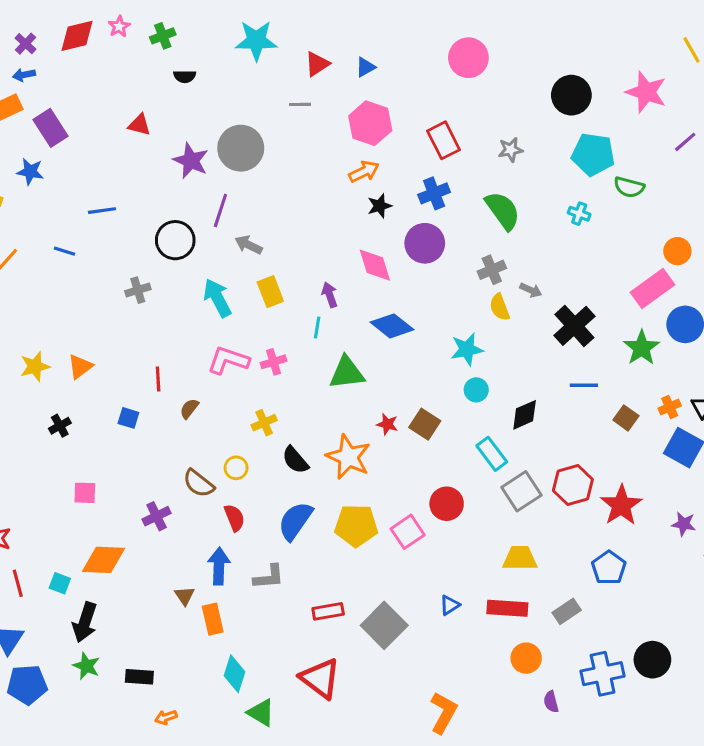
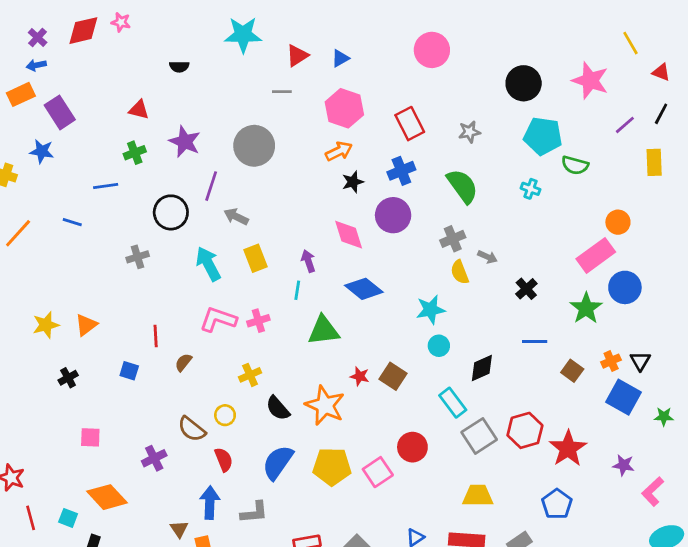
pink star: (119, 27) -> (121, 22), turned -30
green cross: (163, 36) -> (135, 153), moved
gray circle: (241, 148) -> (254, 146), moved
black cross: (574, 326) -> (526, 289), size x0.6
orange diamond: (103, 560) -> (107, 497), turned 45

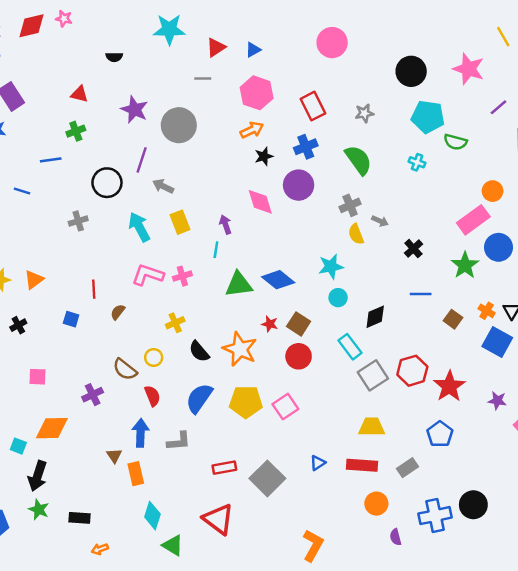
purple star: (185, 142) -> (134, 110), moved
blue diamond: (364, 289) -> (278, 280), moved
orange cross: (611, 361) -> (487, 311), turned -35
red circle: (412, 447) -> (299, 356), moved
orange diamond: (107, 497) -> (52, 428), turned -48

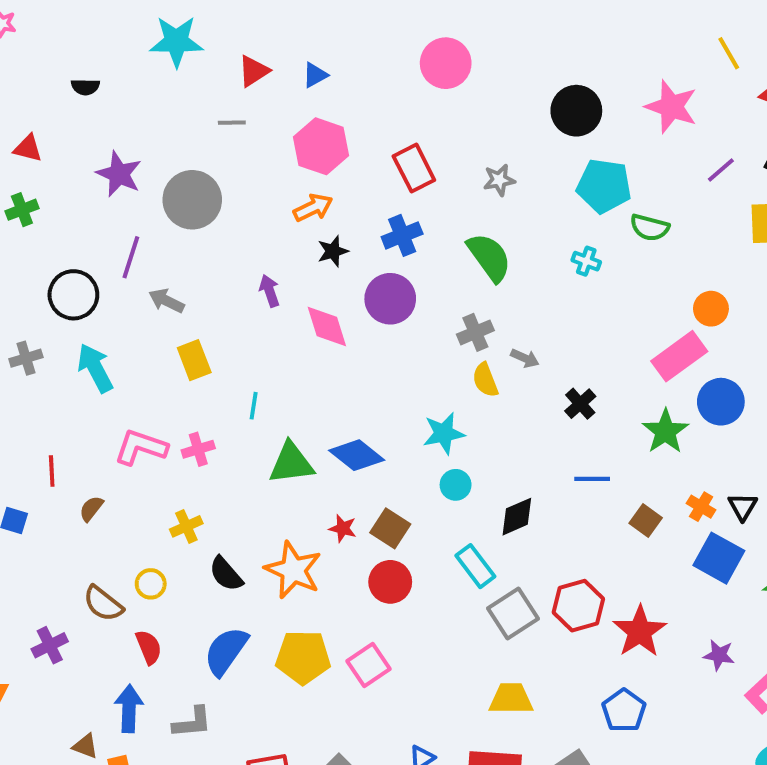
purple arrow: (225, 225) -> (269, 291), moved
cyan arrow: (139, 227) -> (95, 368), moved
brown triangle: (114, 456) -> (85, 746), turned -35

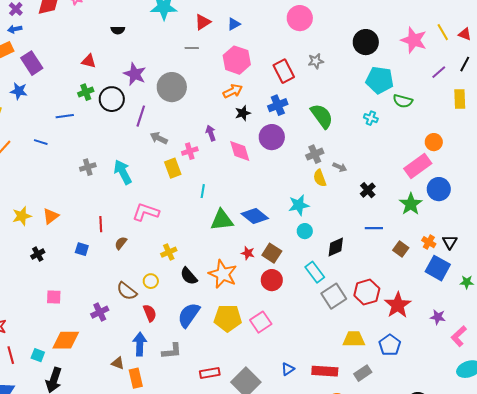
yellow line: (729, 53) -> (443, 32), moved
gray star: (499, 180) -> (316, 61), moved
black circle: (73, 295) -> (112, 99), moved
pink cross: (198, 449) -> (190, 151), moved
yellow trapezoid: (511, 699) -> (354, 339), moved

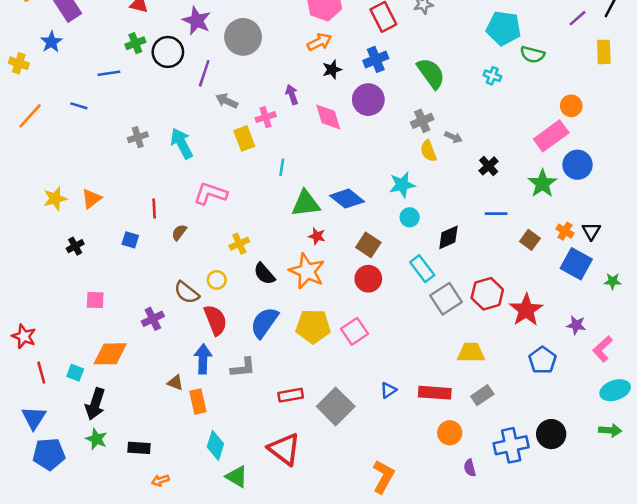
blue star: (19, 91) -> (51, 42), turned 30
red star: (248, 253) -> (317, 236), moved
red semicircle: (150, 313) -> (215, 320), size x1.4
blue pentagon: (390, 345) -> (542, 360), moved

